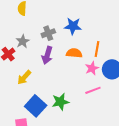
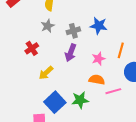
gray star: (23, 41) -> (48, 26), moved
orange semicircle: (74, 53) -> (97, 80), moved
pink star: (92, 68) -> (98, 59), moved

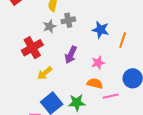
gray cross: (73, 31) -> (68, 20), moved
red cross: (32, 48) -> (32, 48), size x1.5
orange line: (121, 50) -> (123, 40), moved

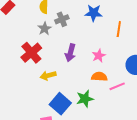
blue star: (101, 30) -> (94, 13), moved
yellow arrow: (45, 73) -> (48, 75), turned 35

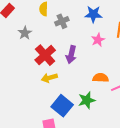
gray star: (45, 29) -> (25, 33), moved
red cross: (31, 53) -> (45, 55), moved
pink star: (99, 56) -> (98, 40), moved

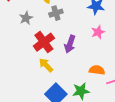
gray cross: (62, 21) -> (56, 13), moved
yellow arrow: (49, 78) -> (46, 65), turned 56

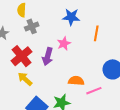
pink star: (98, 32) -> (64, 43), moved

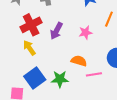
pink star: (64, 43) -> (86, 33), moved

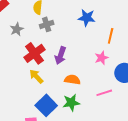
pink star: (86, 33) -> (101, 58), moved
orange semicircle: (79, 61) -> (72, 80), moved

